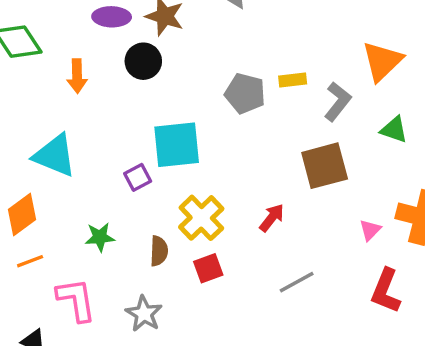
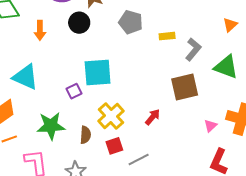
orange triangle: (382, 61) -> (230, 25), moved, size x0.6
gray pentagon: (245, 93) -> (131, 22), moved
green triangle: (394, 130) -> (226, 67), size x1.5
green star: (100, 237) -> (51, 126), size x1.6
gray line: (297, 282) -> (139, 159), moved

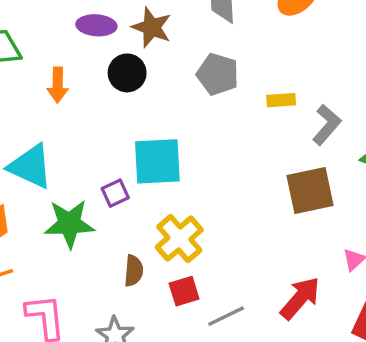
red arrow: (153, 117) -> (300, 298), moved, size x1.5
green star: (51, 126) -> (69, 224), moved

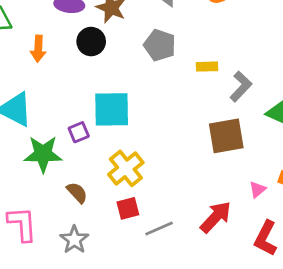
brown semicircle: (134, 271) -> (77, 193), moved, turned -50

